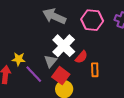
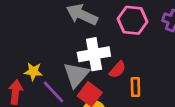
white cross: (64, 46) -> (94, 54), turned 35
gray triangle: (51, 61) -> (76, 75), size x1.5

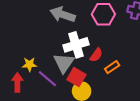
orange rectangle: (135, 87) -> (112, 67), turned 64

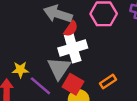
red semicircle: (96, 55) -> (71, 29), moved
orange rectangle: (112, 67) -> (108, 81), moved

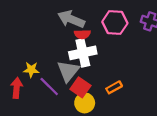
red semicircle: (71, 29) -> (82, 34), turned 49

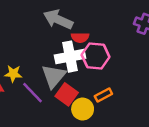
pink hexagon: (115, 22) -> (96, 56), moved
red semicircle: (82, 34) -> (80, 37), moved
yellow circle: (85, 103) -> (83, 109), moved

